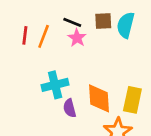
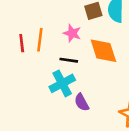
black line: (72, 22) -> (69, 60), moved
orange diamond: (99, 98) -> (103, 51), moved

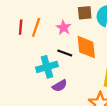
black line: (69, 60) -> (65, 53), moved
purple semicircle: (82, 102) -> (60, 86), turned -104

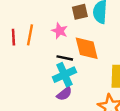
cyan cross: (47, 67) -> (64, 75), moved

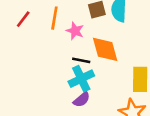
orange line: (30, 35) -> (54, 18), moved
red line: (13, 37) -> (23, 19), moved, turned 42

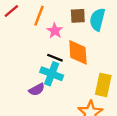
cyan cross: (81, 79) -> (52, 74), turned 35
purple semicircle: (82, 99) -> (37, 90), moved

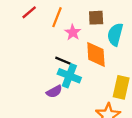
cyan semicircle: (97, 19) -> (115, 34), moved
black line: (55, 58) -> (63, 61), moved

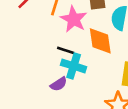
pink star: (73, 32) -> (74, 19), size x1.5

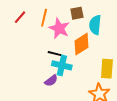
orange diamond: (100, 41) -> (81, 44), turned 70

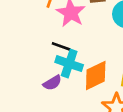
orange diamond: (81, 44) -> (96, 75), moved

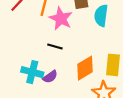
cyan cross: (69, 64) -> (32, 72), moved

